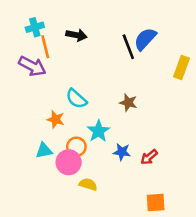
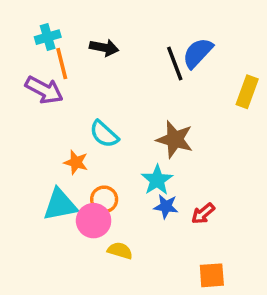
brown star: (128, 103) -> (175, 139), size x1.5
cyan star: (98, 131) -> (157, 180), moved
cyan triangle: (44, 151) -> (60, 205), size x1.5

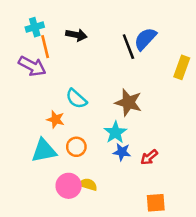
pink circle: (94, 221) -> (69, 186), moved

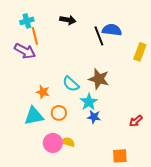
black arrow: (76, 35) -> (68, 20), moved
blue semicircle: (145, 39) -> (112, 30), turned 54
cyan semicircle: (76, 99) -> (71, 84), moved
red arrow: (149, 157) -> (136, 121), moved

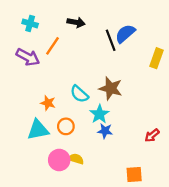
cyan cross: (27, 21) -> (30, 23), turned 32
blue semicircle: (112, 30) -> (125, 34), turned -48
orange line: (35, 36) -> (52, 46), moved, turned 48

